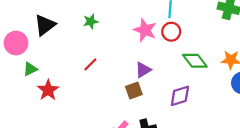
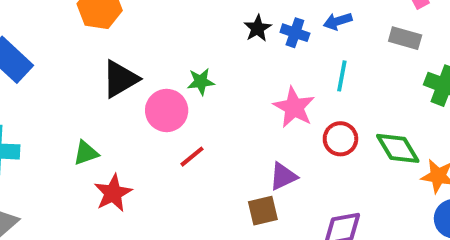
red circle: (171, 32) -> (340, 139), moved
pink circle: (16, 43) -> (167, 110), moved
green diamond: (195, 61) -> (398, 148), moved

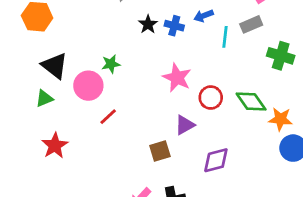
gray rectangle: (405, 38) -> (251, 24), turned -35
cyan line: (342, 76) -> (225, 37), moved
black triangle: (120, 79) -> (55, 66), turned -48
green triangle: (86, 153) -> (44, 98), moved
purple triangle: (283, 176) -> (185, 125), moved

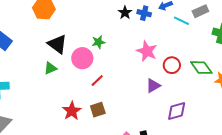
cyan line: (225, 37) -> (181, 21), turned -70
red star: (55, 146) -> (72, 111), moved
brown square: (160, 151) -> (98, 110), moved

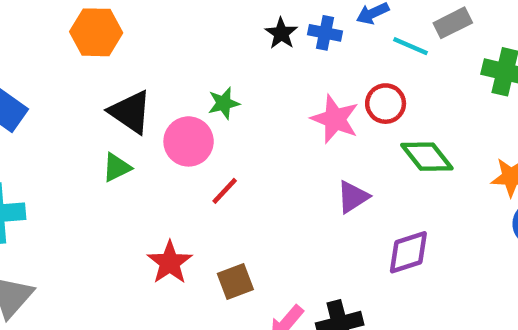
red circle: (172, 65) -> (386, 104), moved
green diamond: (201, 68) -> (427, 157), moved
brown square: (98, 110) -> (235, 282), moved

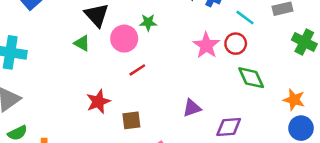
cyan line: (411, 46) -> (245, 18), moved
green triangle: (117, 168) -> (82, 43), turned 42
purple triangle: (353, 197) -> (192, 108), moved

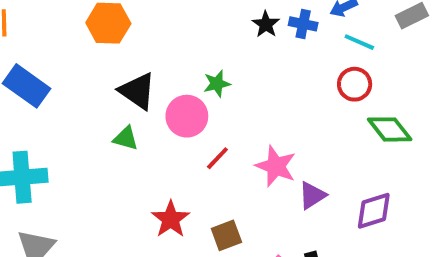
pink star: (206, 45) -> (276, 166), moved

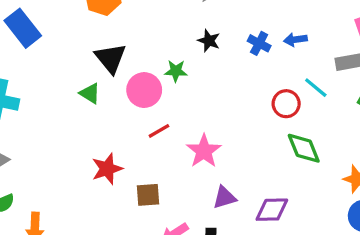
black star: (266, 24) -> (209, 41), moved, turned -30
cyan line: (359, 42) -> (316, 88), moved
purple triangle: (312, 195) -> (224, 197), moved

